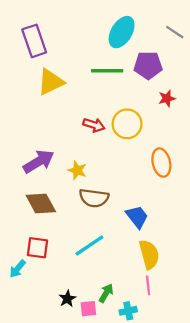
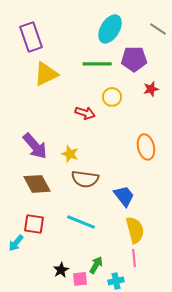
yellow circle: (127, 124) -> (112, 97), moved, size x0.7
purple arrow: (39, 161) -> (35, 146), turned 80
cyan line: (89, 246) -> (81, 222), turned 56

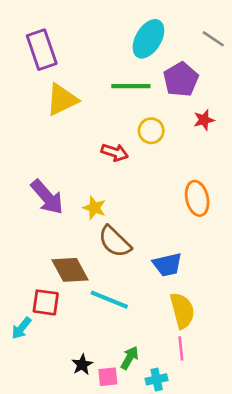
purple pentagon: (134, 59) -> (181, 79), turned -30
brown semicircle: (85, 179) -> (115, 242), turned 36
brown diamond: (37, 184) -> (70, 270), moved
blue trapezoid: (124, 196) -> (167, 265), turned 115

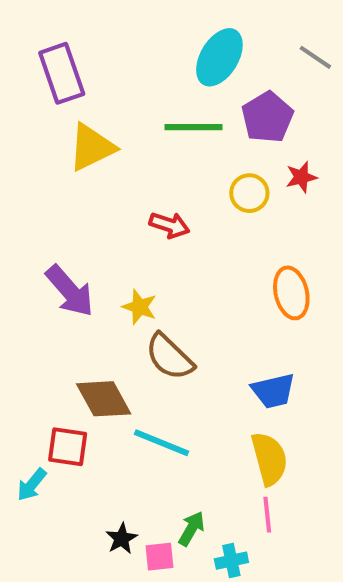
yellow circle: (151, 131) -> (249, 193), moved
blue trapezoid: (167, 265) -> (273, 391), moved

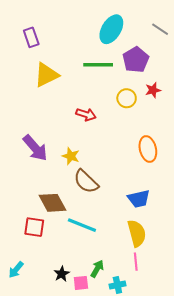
purple rectangle: (62, 73) -> (31, 37), size x0.7
cyan arrow: (32, 485) -> (16, 270), moved

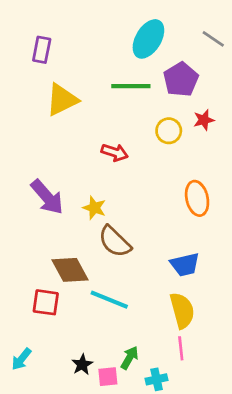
purple rectangle: (31, 37) -> (42, 50), turned 30

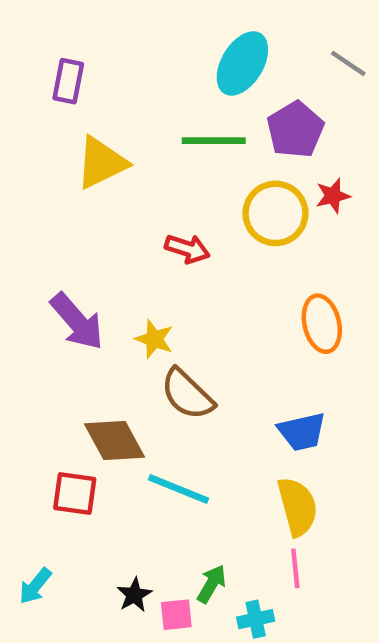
yellow circle: (169, 131) -> (275, 213), size x1.5

